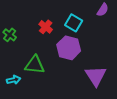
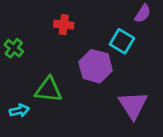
cyan square: (74, 23) -> (122, 41), moved
red cross: (46, 27) -> (64, 25), moved, turned -32

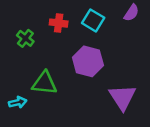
cyan square: (122, 41) -> (93, 20), moved
green cross: (14, 48) -> (25, 38), moved

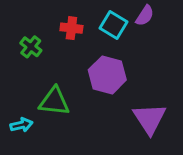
purple semicircle: (131, 13) -> (145, 16), moved

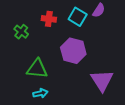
cyan arrow: (21, 125) -> (40, 93), moved

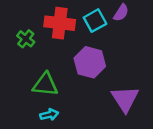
cyan square: (78, 17) -> (95, 21), turned 30
red cross: (49, 19) -> (60, 23), size x1.6

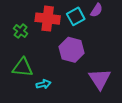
green triangle: (45, 85) -> (23, 67), moved
cyan arrow: (49, 115) -> (43, 84), moved

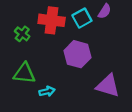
purple triangle: (100, 79) -> (108, 86), turned -40

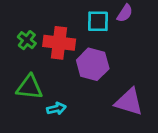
cyan square: (82, 18) -> (98, 21), turned 30
red cross: (52, 20) -> (59, 43), moved

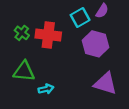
cyan square: (98, 21) -> (80, 17), turned -30
purple hexagon: (93, 64) -> (95, 44), moved

